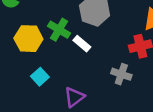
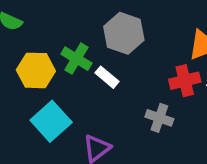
cyan square: (40, 77) -> (51, 121), size x1.6

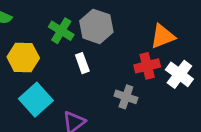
green cross: (76, 59) -> (61, 31), moved
white rectangle: (107, 77) -> (82, 63), turned 30

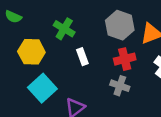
gray hexagon: (96, 26) -> (120, 25), moved
red cross: (147, 66) -> (125, 59), moved

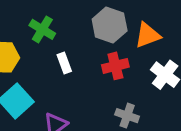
gray cross: (120, 86) -> (127, 116), moved

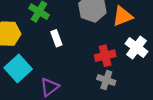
red cross: (115, 66) -> (105, 56), moved

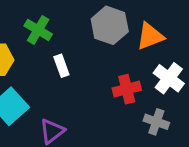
gray cross: (106, 80) -> (156, 122), moved

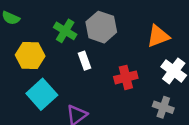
gray hexagon: (110, 25) -> (101, 27), moved
red cross: (127, 89) -> (126, 77), moved

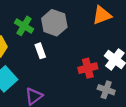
orange triangle: (158, 36) -> (102, 15), moved
red cross: (126, 77) -> (88, 68), moved

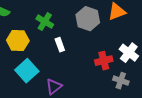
gray hexagon: (54, 23) -> (88, 19), moved

